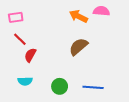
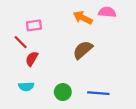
pink rectangle: (16, 17) -> (34, 25), moved

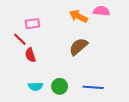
red semicircle: (32, 59) -> (30, 55), turned -48
cyan semicircle: (26, 86) -> (36, 86), moved

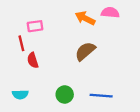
red line: (20, 39) -> (21, 43), turned 32
cyan semicircle: (36, 86) -> (20, 94), moved

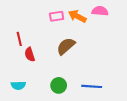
pink rectangle: (35, 26) -> (57, 16), moved
brown semicircle: (85, 51) -> (66, 46), moved

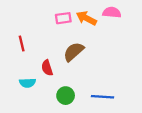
red semicircle: (30, 54) -> (47, 68), moved
cyan semicircle: (18, 85) -> (27, 83), moved

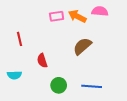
brown semicircle: (74, 52) -> (82, 46), moved
cyan semicircle: (27, 83) -> (14, 75), moved

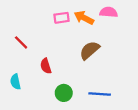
red line: (20, 39) -> (21, 42), turned -32
cyan semicircle: (14, 75) -> (15, 82), turned 80

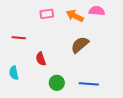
pink rectangle: (61, 18) -> (47, 14), moved
red line: (21, 42) -> (19, 38), turned -40

